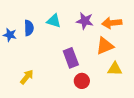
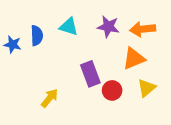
yellow triangle: (115, 69) -> (147, 88), turned -42
yellow arrow: (27, 77) -> (50, 98), moved
red circle: (82, 81) -> (112, 90), moved

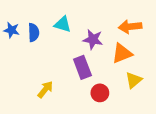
purple star: (108, 27) -> (93, 39), moved
blue star: (13, 45) -> (12, 30), moved
red circle: (112, 90) -> (100, 93), moved

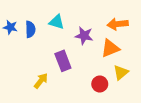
purple rectangle: (82, 67) -> (63, 61), moved
red circle: (100, 93) -> (100, 84), moved

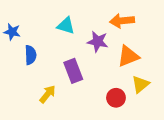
orange arrow: (118, 24) -> (122, 21), moved
blue semicircle: (30, 29) -> (30, 55), moved

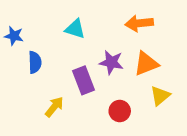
purple star: (98, 42) -> (111, 62), moved
red circle: (116, 98) -> (120, 111), moved

